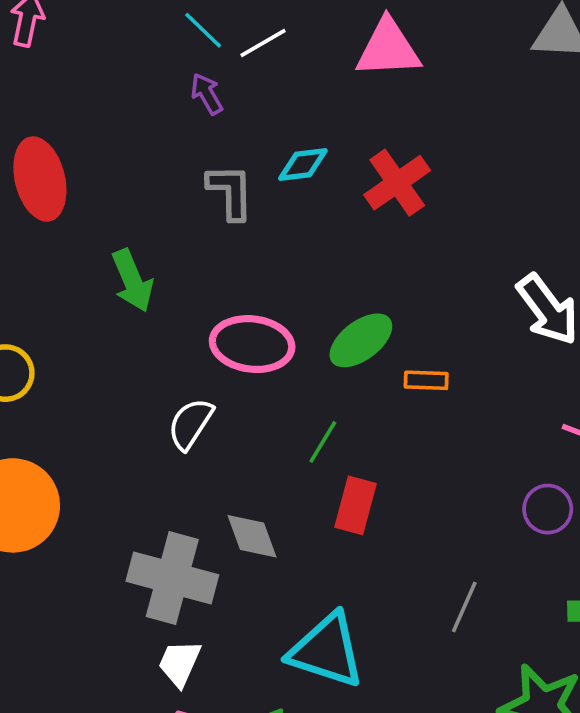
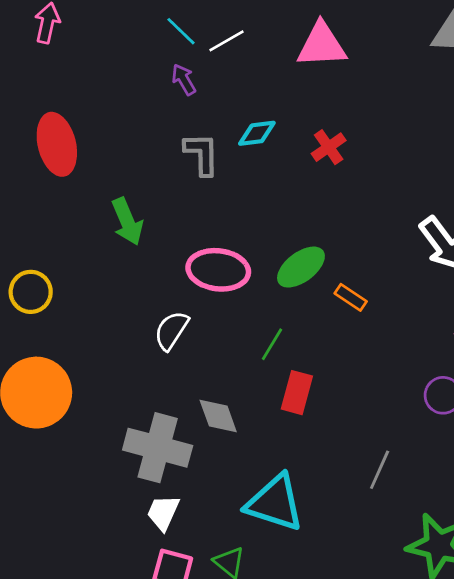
red cross: (397, 183) -> (329, 147), size x0.7
orange rectangle: (426, 380) -> (351, 297), turned 32

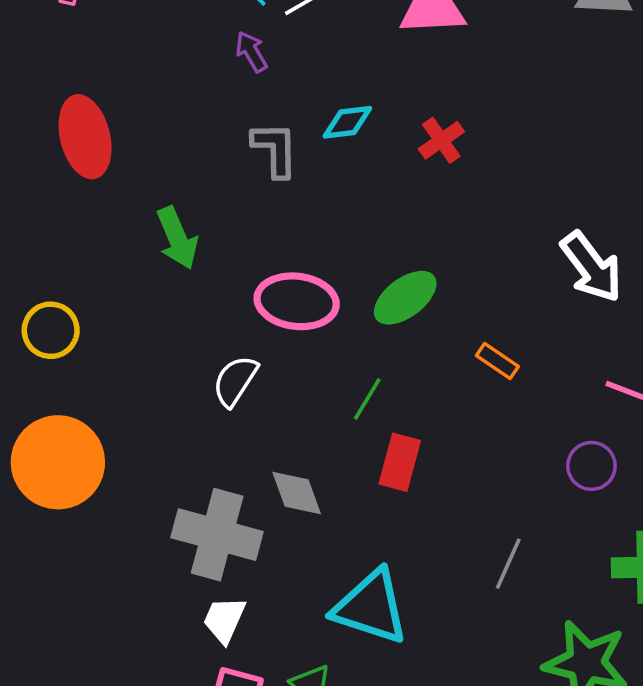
orange rectangle: (351, 297) -> (497, 361), moved

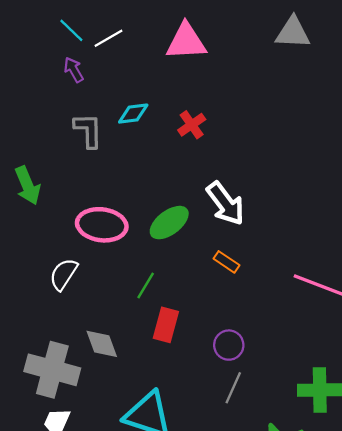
white arrow: (591, 267) -> (225, 203), moved
purple circle: (591, 466) -> (229, 345), moved

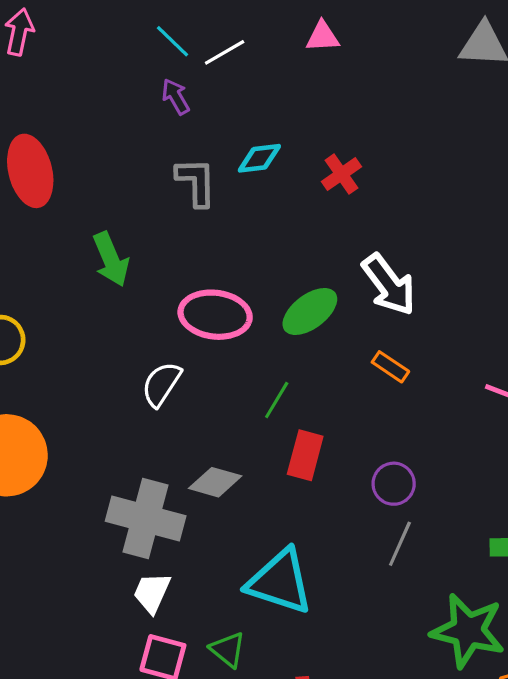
pink triangle: (186, 42) -> (323, 37), moved, size x0.6
gray diamond: (102, 344) -> (215, 482), turned -54

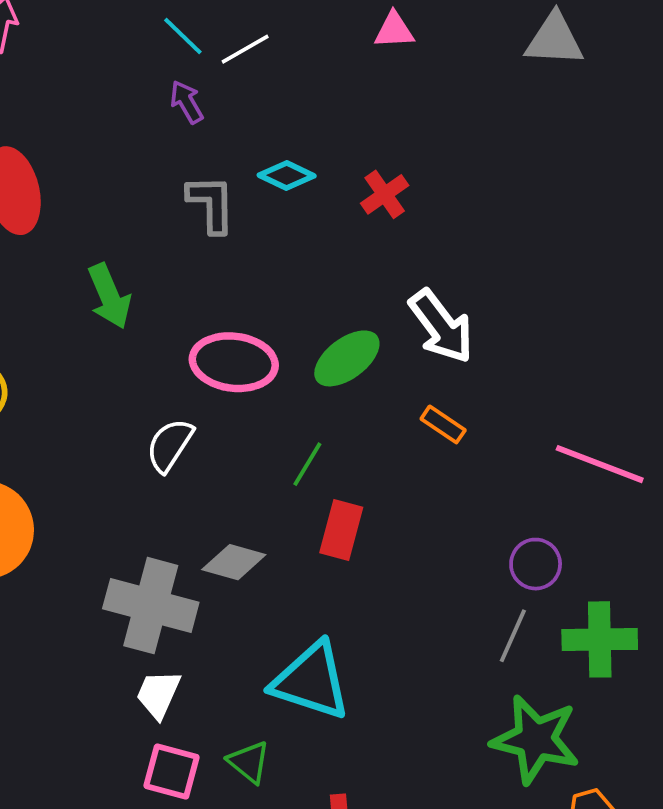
pink triangle: (323, 37) -> (394, 30), moved
cyan diamond: (259, 158) -> (287, 176), turned 33
purple circle: (394, 484) -> (536, 564), moved
gray line: (400, 544) -> (513, 636), moved

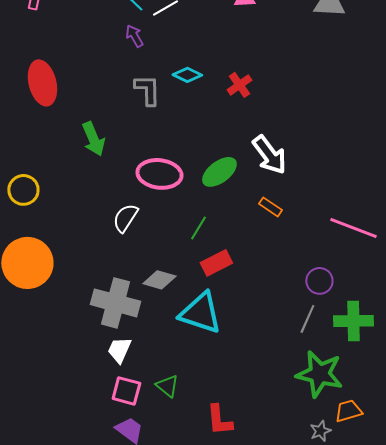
red rectangle: (341, 530) -> (216, 263), turned 48
cyan triangle: (311, 681) -> (200, 313), moved

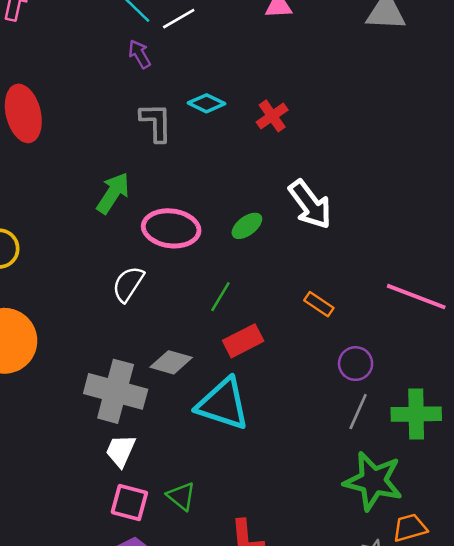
green arrow: (93, 139) -> (113, 193), moved, turned -124
green ellipse: (219, 172) -> (247, 226), size x0.7
orange rectangle: (270, 207) -> (319, 304), moved
purple circle: (319, 281) -> (356, 364), moved

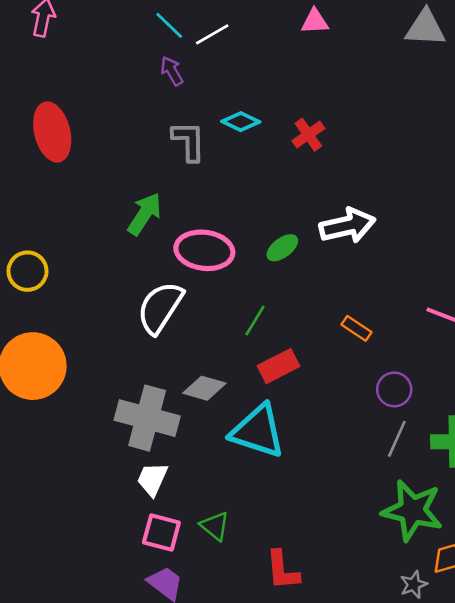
white arrow: (310, 204) -> (347, 226), turned -66
white semicircle: (128, 284) -> (160, 308), size x1.4

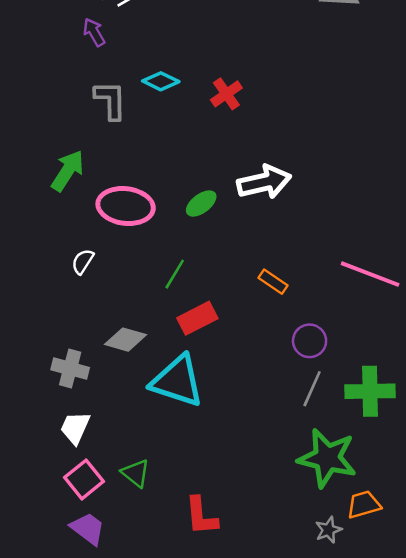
white semicircle: (160, 308) -> (83, 261), size x0.5
gray cross: (147, 418) -> (70, 369), size x0.6
pink square: (161, 532) -> (84, 479), turned 36

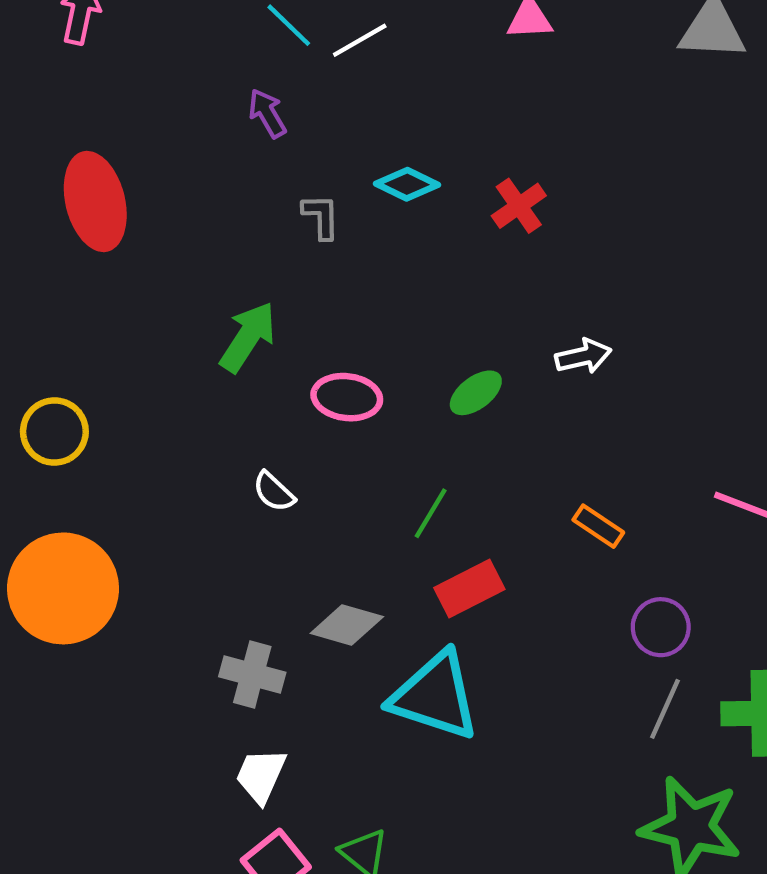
purple arrow: (94, 32) -> (267, 113), moved
gray L-shape: (110, 100) -> (321, 217), size x0.7
white arrow: (264, 182) -> (583, 356), size x0.6
pink ellipse: (126, 206) -> (347, 397), size x0.7
white semicircle: (83, 261) -> (274, 492), turned -80

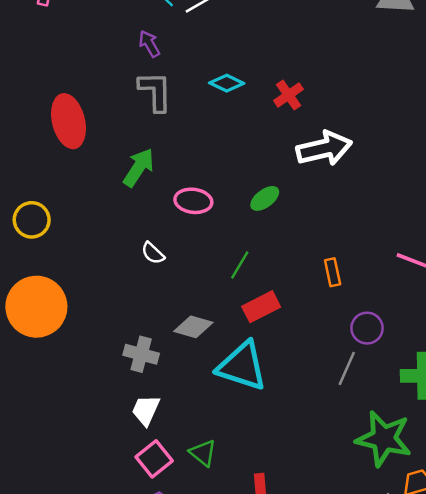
red ellipse: (95, 201) -> (69, 121), moved
gray L-shape: (321, 217) -> (155, 91), moved, size x1.6
white arrow: (583, 356) -> (324, 148), moved, size x1.8
orange rectangle: (598, 526) -> (333, 272), turned 44
gray line: (665, 709) -> (347, 369), moved

